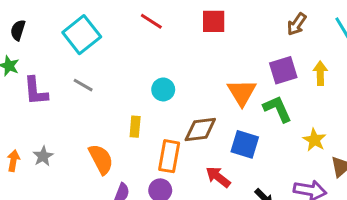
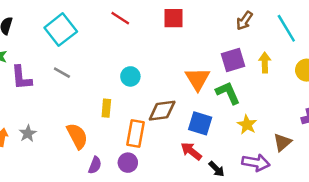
yellow star: (314, 140) -> (247, 125), moved
red arrow: (218, 177) -> (191, 151), moved

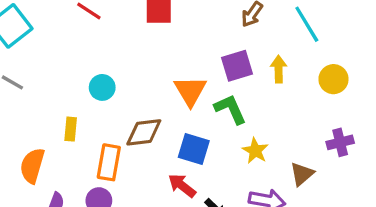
orange semicircle: (77, 136) -> (32, 166), turned -136

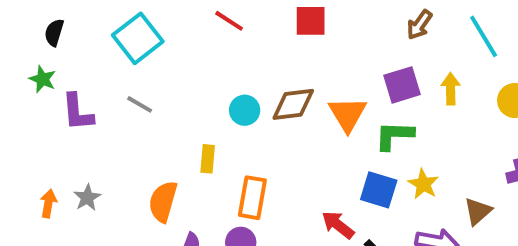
green L-shape: (230, 109) -> (394, 135), turned -64
brown diamond: (144, 132) -> (293, 104), moved
blue square: (194, 149) -> (379, 190), moved

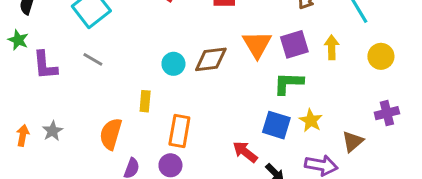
orange triangle: (348, 114) -> (257, 44), moved

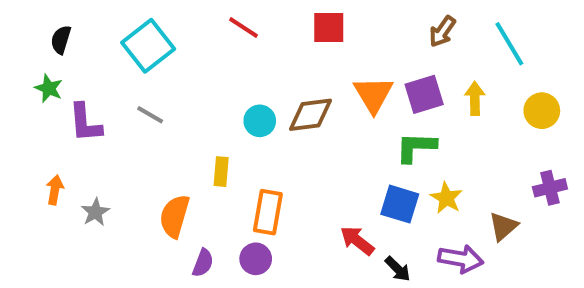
orange arrow: (23, 135) -> (55, 190), moved

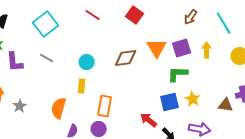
red square: (329, 27) -> (135, 15), turned 36
cyan circle: (260, 121) -> (87, 62), moved
blue square: (400, 204) -> (170, 102), turned -30
brown triangle: (503, 226) -> (226, 105), moved, turned 49

